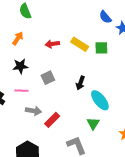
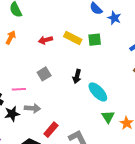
black star: (20, 66) -> (12, 114), moved
red rectangle: (52, 120) -> (51, 130), moved
green triangle: (93, 123) -> (108, 117), moved

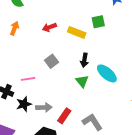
yellow rectangle: (73, 38) -> (77, 32), moved
gray arrow: (32, 108) -> (44, 107), moved
green triangle: (108, 117) -> (82, 81), moved

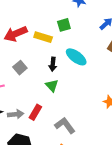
red arrow: (49, 27) -> (16, 34), size x1.6
cyan ellipse: (107, 73) -> (76, 57), moved
red rectangle: (64, 116) -> (35, 112), moved

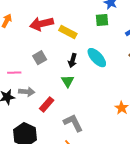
green square: (64, 25) -> (102, 20), moved
gray arrow: (16, 114) -> (27, 92), moved

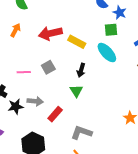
cyan ellipse: (97, 58) -> (107, 53), moved
pink line: (14, 73) -> (24, 72), moved
gray L-shape: (73, 123) -> (82, 133), turned -45

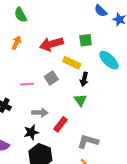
green square: (111, 30) -> (86, 40), moved
yellow rectangle: (77, 42) -> (72, 63), moved
black star: (16, 106) -> (31, 132), moved

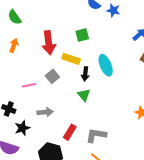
red arrow: (51, 44) -> (49, 43), turned -75
cyan ellipse: (109, 60) -> (106, 65), moved, turned 30
red rectangle: (61, 124) -> (70, 132), moved
black star: (31, 132) -> (22, 128), moved

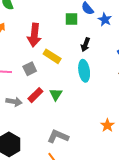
green square: (82, 35) -> (71, 19), moved
black arrow: (85, 74) -> (85, 45), moved
red rectangle: (70, 132) -> (35, 95), moved

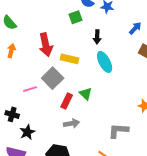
gray square: (30, 69) -> (53, 78), size x1.5
gray arrow: (14, 102) -> (72, 123), moved
gray L-shape: (58, 136) -> (118, 131), moved

